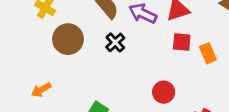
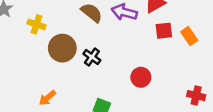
black cross: (115, 42) -> (92, 57), moved
red circle: (164, 92) -> (141, 77), moved

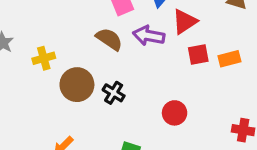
yellow cross: (37, 24) -> (44, 58), turned -30
orange rectangle: (189, 36) -> (229, 59), turned -66

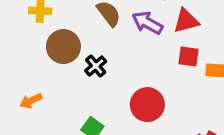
red circle: (175, 113) -> (147, 105), size x1.4

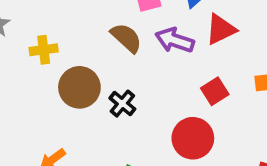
red square: (189, 57) -> (215, 91), moved, turned -30

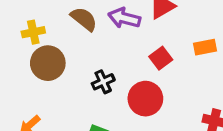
yellow cross: (44, 50) -> (33, 32), moved
black cross: (122, 104) -> (103, 82), moved, turned 30

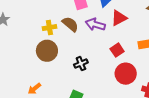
yellow cross: (33, 32) -> (49, 28), moved
red circle: (145, 99) -> (126, 74), moved

